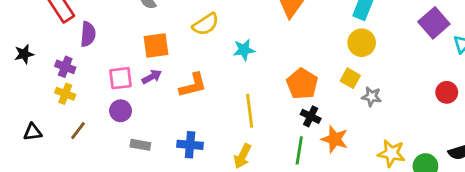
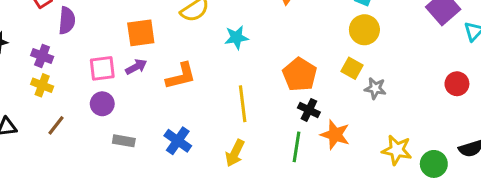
blue cross: (190, 145) -> (178, 141), turned 30

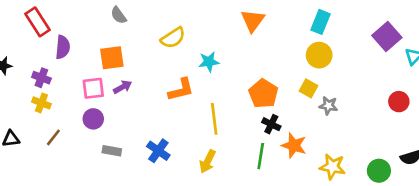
orange square: (141, 33) -> (112, 58), moved
orange L-shape: (181, 76) -> (181, 90), moved
yellow star: (397, 150) -> (332, 167), moved

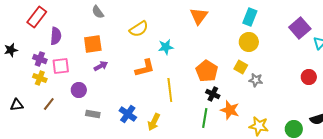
red rectangle: (37, 22) -> (37, 17), turned 70
pink square: (93, 88) -> (61, 66), moved
yellow arrow: (208, 161) -> (154, 122), moved

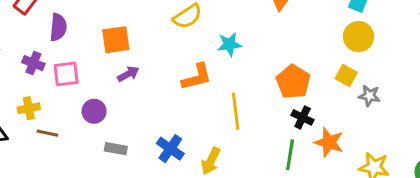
yellow cross: (40, 78) -> (29, 108), moved, turned -32
brown line: (49, 104) -> (47, 133), turned 64

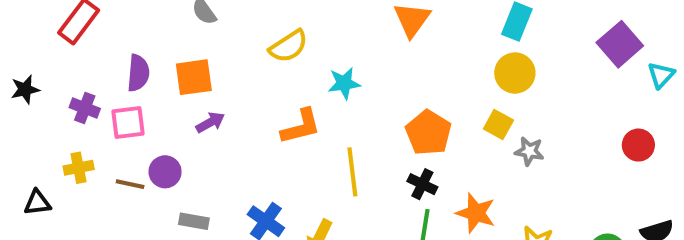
purple semicircle: (58, 27) -> (138, 73), moved
black cross: (303, 117) -> (422, 184), moved
brown line: (47, 133) -> (130, 184), moved

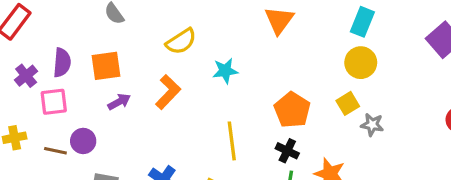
purple cross: (85, 108) -> (26, 76), moved, turned 30
yellow square: (498, 124) -> (348, 103), turned 30
orange L-shape: (301, 127) -> (168, 92), moved, turned -32

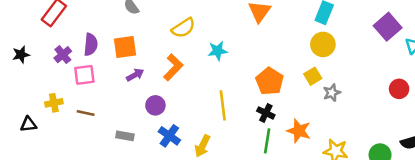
gray star: (372, 125) -> (332, 93), turned -30
purple circle: (83, 141) -> (155, 105), moved

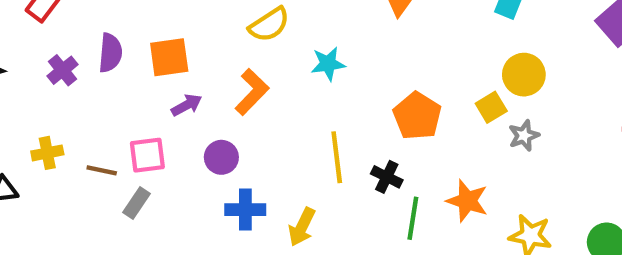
yellow circle: (323, 44) -> (524, 75), moved
pink square: (84, 75) -> (147, 155), moved
black cross: (266, 113) -> (387, 177), moved
gray rectangle: (125, 136) -> (136, 203), moved, turned -66
blue cross: (169, 136) -> (245, 210), turned -35

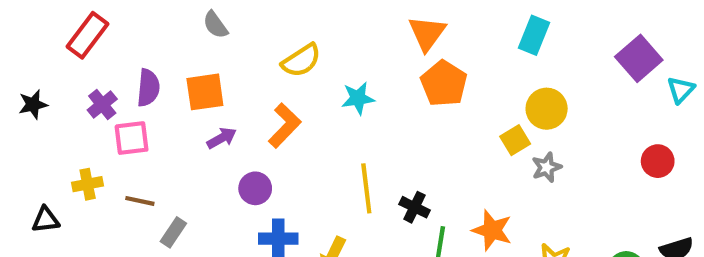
orange pentagon: (417, 116) -> (444, 84), moved
pink square: (147, 155) -> (132, 138), moved

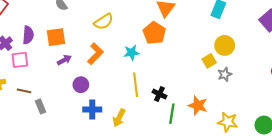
orange pentagon: (444, 84) -> (154, 33), moved
cyan star: (358, 98) -> (132, 53), moved
gray rectangle: (173, 232) -> (41, 106), turned -56

